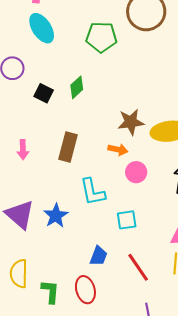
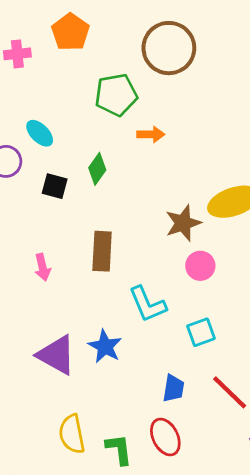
cyan ellipse: (42, 28) -> (40, 133), moved, size x0.7
brown star: (131, 122) -> (183, 223), moved
orange arrow: (118, 150) -> (151, 134), moved

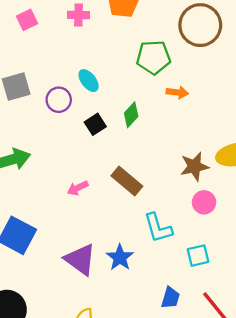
black square: (55, 186) -> (95, 124), turned 35
brown rectangle: (102, 251) -> (127, 181), turned -60
pink arrow: (42, 267) -> (78, 188), turned 70

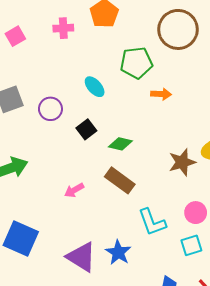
cyan ellipse: (89, 81) -> (95, 87), moved
green diamond: (131, 115) -> (120, 144), moved, turned 65
pink circle: (204, 202) -> (196, 213), moved

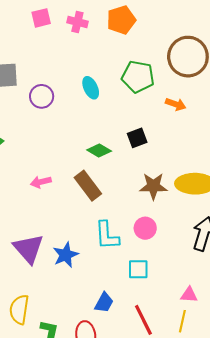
pink square: (15, 36) -> (41, 18), moved
orange arrow: (161, 94) -> (176, 104), moved
black square: (86, 129) -> (137, 138), moved
pink circle: (196, 213) -> (145, 228), moved

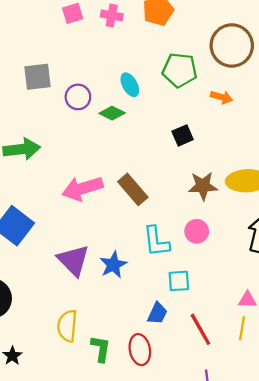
green diamond: (99, 151) -> (112, 113), moved
pink arrow: (41, 182) -> (82, 188), size x1.8
cyan square: (138, 269) -> (179, 281), moved

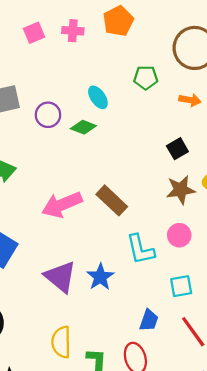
green pentagon: (180, 70) -> (146, 78), size x0.7
black square: (183, 135) -> (177, 149), moved
cyan square: (179, 281) -> (181, 286), moved

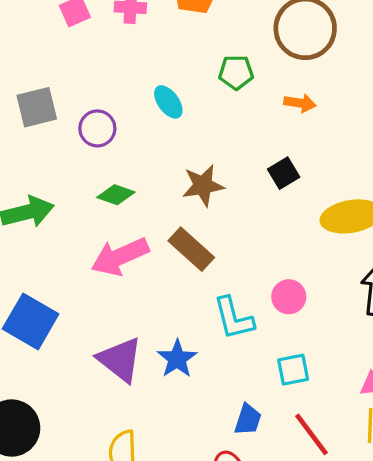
green diamond: (83, 127) -> (116, 195), moved
brown star: (181, 190) -> (203, 185), moved

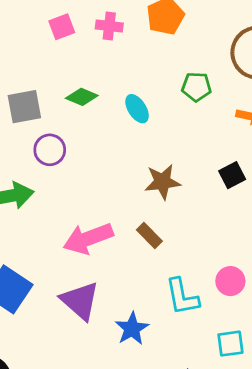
purple circle: (97, 128) -> (50, 150), moved
green diamond: (116, 195) -> (82, 97), moved
brown rectangle: (191, 249) -> (149, 236), size x0.7
purple triangle: (120, 360) -> (80, 301), moved

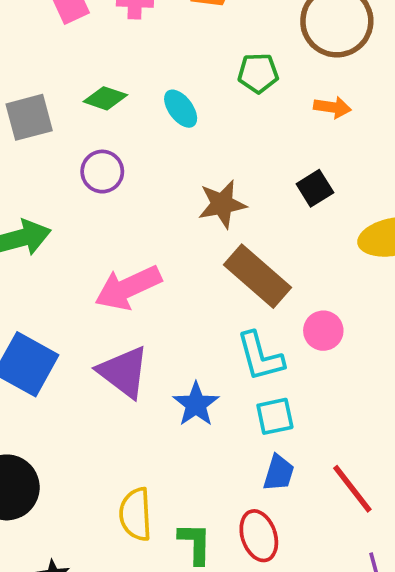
purple circle: (50, 150) -> (102, 172), moved
brown rectangle: (149, 236) -> (258, 276), moved, size x1.8
cyan square: (230, 344) -> (275, 416), moved

